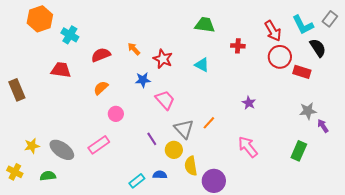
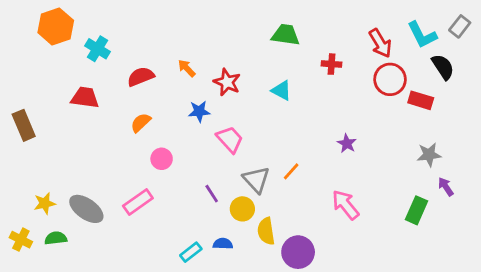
purple arrow: (323, 126) -> (446, 187), moved
green semicircle: (48, 176) -> (56, 238), moved

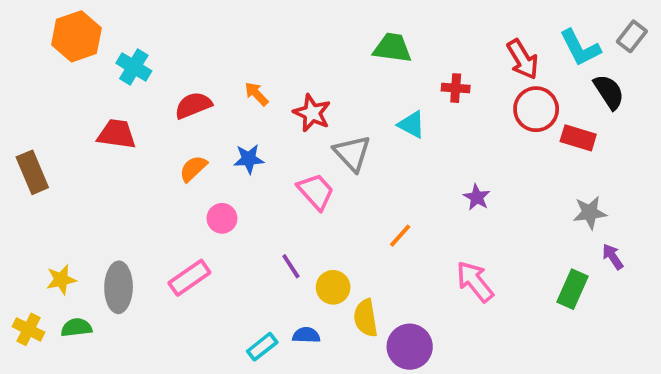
cyan triangle: (281, 91) -> (412, 124), moved
blue star: (199, 111) -> (249, 159), moved
gray triangle: (256, 180) -> (352, 153), moved
gray ellipse: (86, 209) -> (119, 287), turned 56

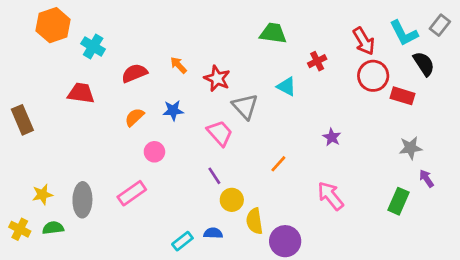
red cross: (456, 88) -> (317, 61), turned -30
purple line: (291, 266) -> (214, 176), moved

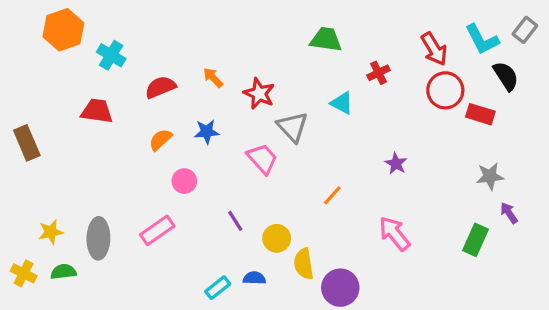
purple line: (214, 176) -> (235, 221), moved

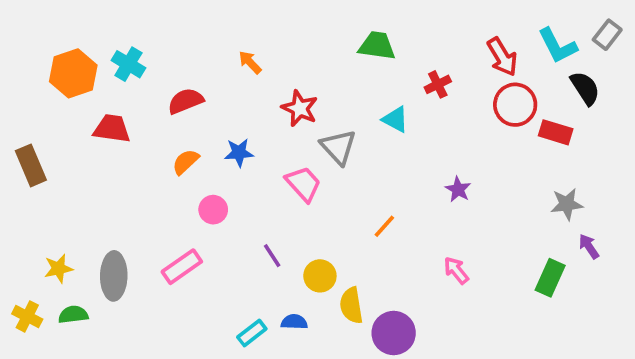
orange hexagon: (63, 30) -> (73, 73), moved
orange arrow: (213, 78) -> (250, 62), moved
pink arrow: (394, 234) -> (456, 270), size x0.7

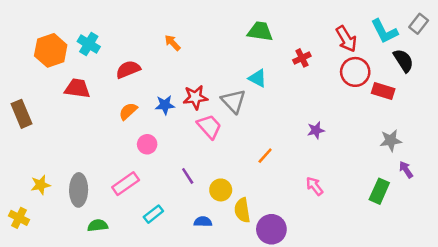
red star: (300, 108) -> (195, 97), moved, turned -30
cyan triangle: (395, 119) -> (257, 78), moved
purple star: (458, 189) -> (316, 130), turned 30
green semicircle: (73, 315) -> (98, 225), moved
cyan rectangle: (252, 333) -> (153, 214), moved

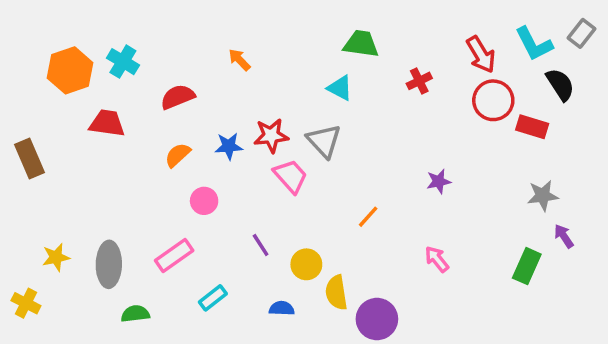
cyan triangle: (257, 78) -> (340, 88), moved

